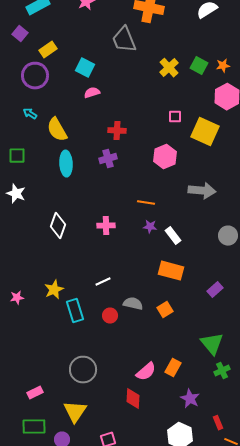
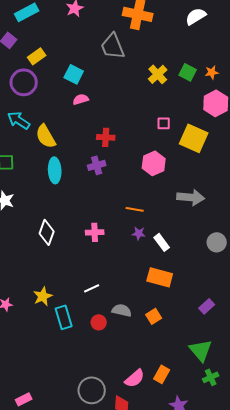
cyan arrow: (30, 114) -> (19, 120), size x1.6
purple rectangle: (215, 290) -> (207, 306), moved
gray circle: (83, 370) -> (92, 390), moved

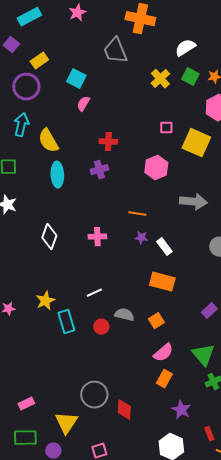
white semicircle: (196, 16) -> (185, 48), moved
pink semicircle: (81, 99) -> (83, 104), turned -42
cyan arrow: (19, 120) -> (21, 125), turned 70
pink semicircle: (135, 378) -> (163, 353), moved

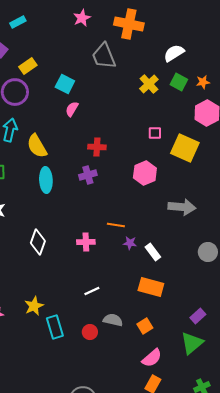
pink star: (77, 13) -> (82, 18), moved
cyan rectangle: (29, 17) -> (18, 22), size x0.7
orange line: (137, 214) -> (116, 225), moved
white line: (94, 293) -> (92, 291), moved
green triangle: (203, 355) -> (192, 343), moved, turned 30

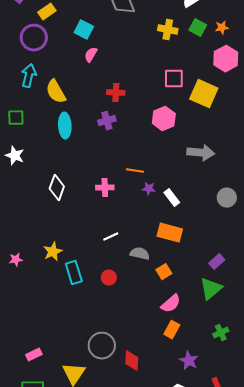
yellow cross: (149, 84) -> (168, 30), turned -36
pink square: (155, 133) -> (174, 79), size x1.5
gray semicircle: (113, 320) -> (140, 254), moved

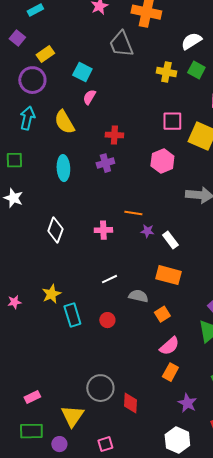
yellow semicircle: (56, 92) -> (64, 122), moved

